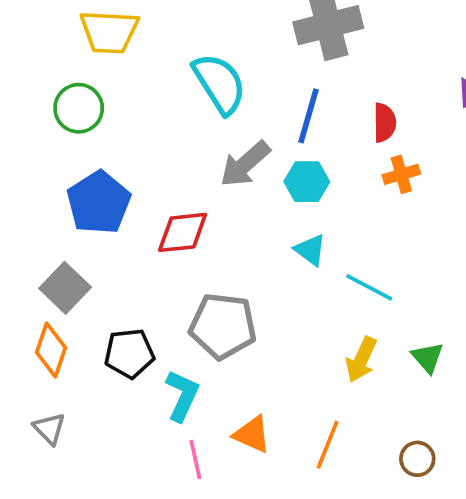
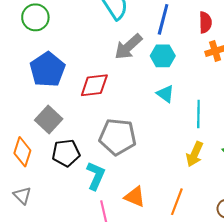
cyan line: (369, 287) -> (198, 114), turned 64
gray square: (65, 288) -> (49, 119), moved

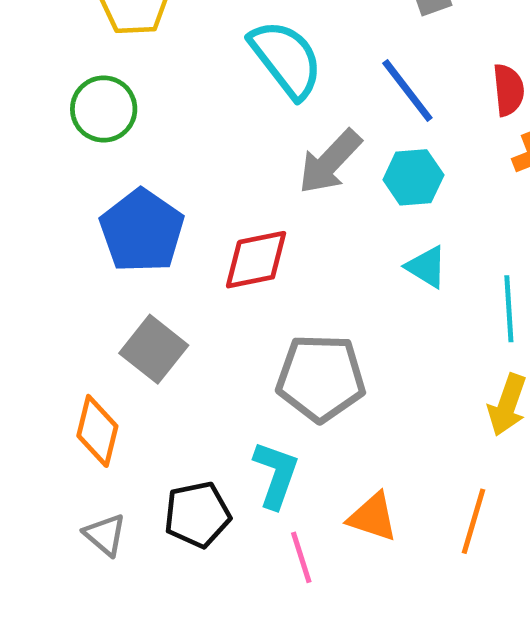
blue line: (163, 19) -> (407, 90), turned -48
black pentagon: (66, 153) -> (197, 515), moved

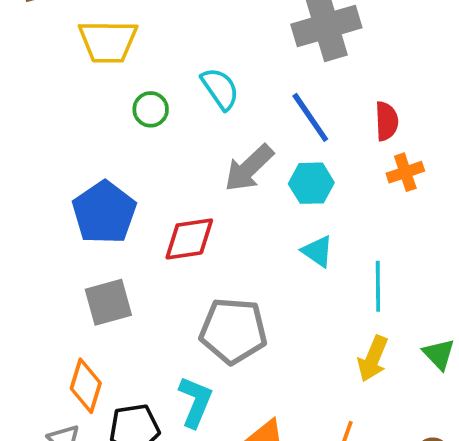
cyan semicircle: (286, 59) -> (220, 89), size x0.7
green circle: (104, 109) -> (151, 109), moved, size x0.7
gray square: (154, 349) -> (108, 302), turned 33
orange diamond: (97, 431) -> (86, 386), moved

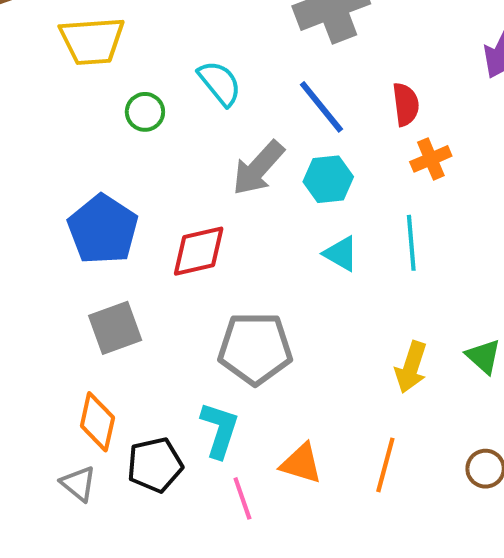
cyan line: (378, 286) -> (411, 243), moved

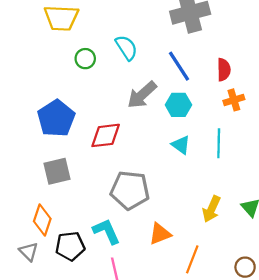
cyan L-shape: (220, 430) -> (106, 231), turned -48
orange triangle: (301, 463) -> (160, 234), moved, turned -45

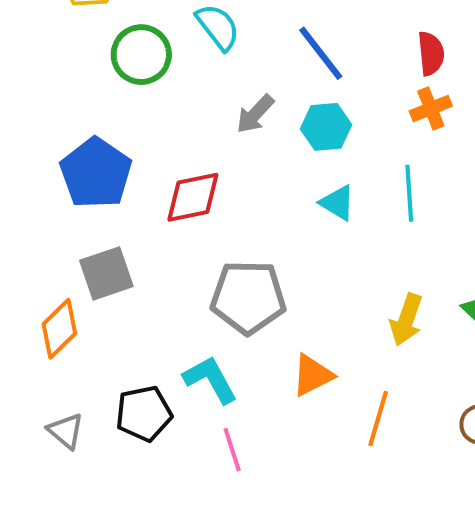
green circle: (85, 59) -> (141, 55), size x1.5
red semicircle: (224, 70) -> (431, 53), moved
gray arrow: (142, 95) -> (255, 114), size x0.7
orange diamond: (42, 220) -> (59, 329), moved, turned 32

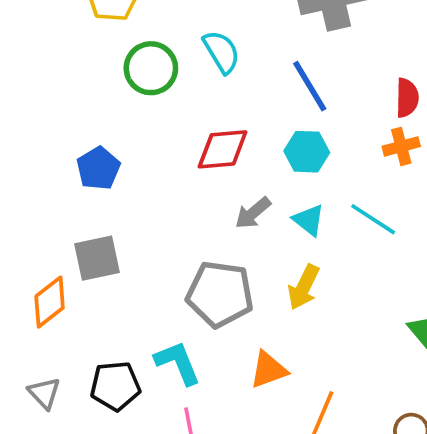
gray arrow: (255, 114) -> (253, 213), moved
blue pentagon: (96, 173) -> (98, 168), size x0.7
cyan line: (409, 193) -> (373, 219), turned -60
red diamond: (193, 197) -> (223, 149), moved
yellow arrow: (406, 320) -> (304, 287), moved

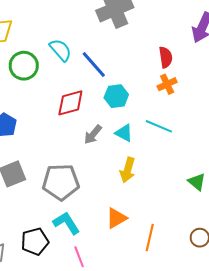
blue line: (310, 86) -> (94, 64), moved
gray pentagon: (220, 294) -> (61, 182), moved

